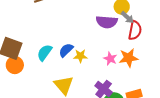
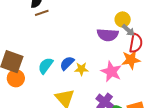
orange star: (129, 58) -> (131, 60), moved
pink star: (110, 59) -> (111, 72), size x1.5

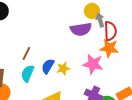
brown line: (42, 13) -> (26, 54), moved, turned -32
gray arrow: (128, 30) -> (100, 20), turned -136
orange star: (131, 60) -> (109, 48), turned 30

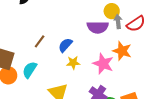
red semicircle: (110, 31) -> (136, 24), moved, turned 48
blue semicircle: (48, 66) -> (65, 45), moved
cyan semicircle: (28, 73) -> (30, 70), moved

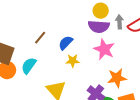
yellow circle: (112, 11) -> (101, 11), moved
orange star: (122, 51) -> (117, 78), moved, turned -30
pink star: (103, 64) -> (104, 49), moved

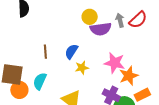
yellow circle: (101, 11) -> (90, 17), moved
brown line: (40, 38) -> (45, 52), turned -32
pink star: (104, 49) -> (115, 63), moved

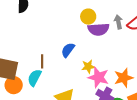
brown line: (45, 52) -> (42, 61), moved
pink star: (115, 63) -> (98, 77), moved
yellow star: (82, 68) -> (88, 67), moved

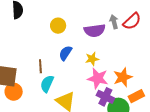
yellow circle: (88, 17) -> (58, 26), moved
yellow star: (88, 67) -> (92, 59), moved
cyan semicircle: (34, 78) -> (47, 84), moved

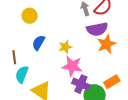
purple semicircle: (95, 30) -> (97, 29), moved
orange star: (123, 77) -> (106, 44), moved

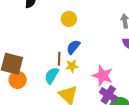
yellow star: (65, 47) -> (72, 66), moved
brown line: (14, 57) -> (59, 59), moved

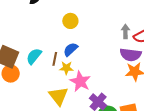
cyan semicircle: (52, 76) -> (34, 56), moved
pink star: (103, 76) -> (80, 81), moved

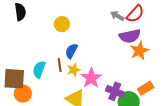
gray arrow: (125, 31) -> (117, 16), turned -40
pink star: (80, 81) -> (91, 78), turned 30

